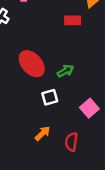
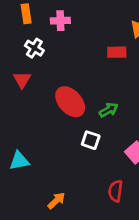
white square: (50, 97) -> (91, 140), turned 35
orange arrow: (43, 133) -> (56, 201), moved

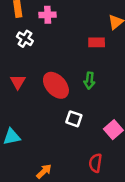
red triangle: (22, 80) -> (18, 82), moved
green arrow: (109, 110) -> (89, 81), moved, turned 126

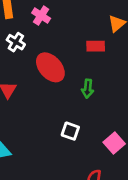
pink cross: (48, 15) -> (41, 16), turned 35
red ellipse: (56, 85) -> (50, 67), moved

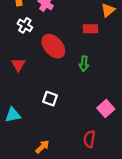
white square: (70, 131) -> (50, 99), moved

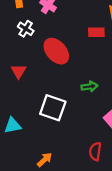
green arrow: (84, 64) -> (89, 87), moved, turned -104
white square: (50, 99) -> (53, 108), size x1.6

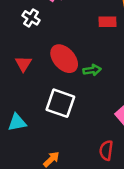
red ellipse: (56, 51) -> (64, 59), moved
green arrow: (89, 87) -> (92, 70), moved

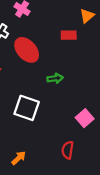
red ellipse: (64, 59) -> (27, 50), moved

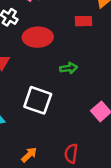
red ellipse: (27, 50) -> (38, 37), turned -50
red semicircle: (68, 150) -> (71, 153), moved

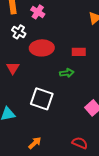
red rectangle: (84, 21) -> (79, 52), moved
red semicircle: (71, 153) -> (80, 143), moved, turned 105

